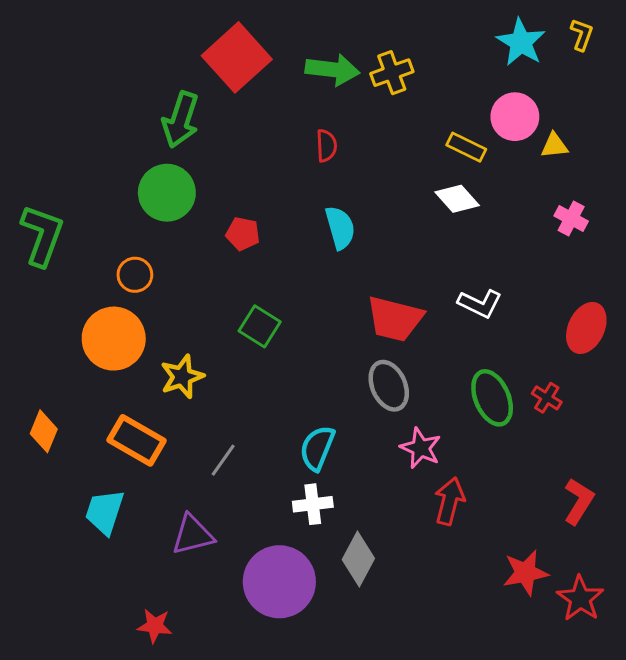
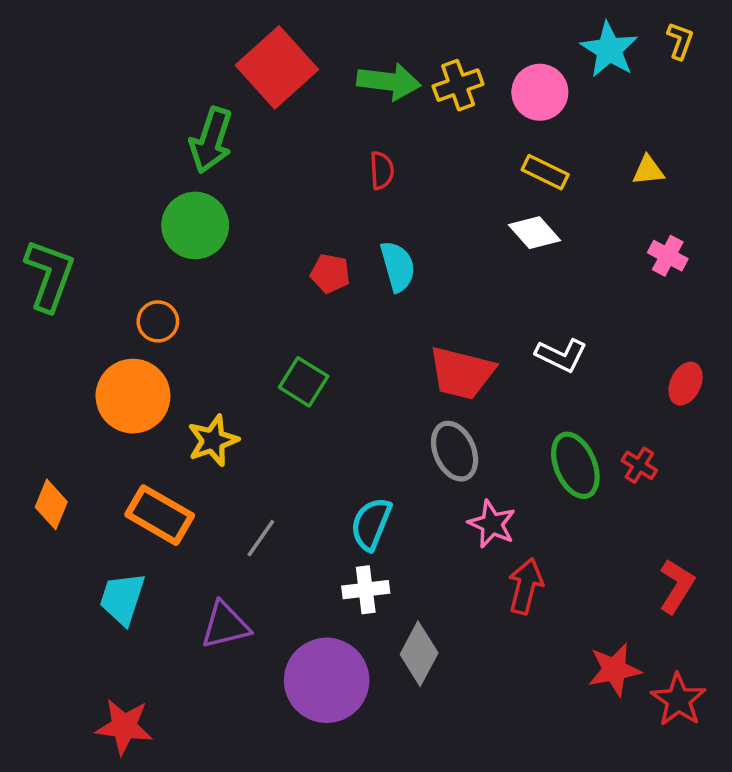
pink circle: (515, 117) -> (540, 92), moved
red pentagon: (243, 234) -> (330, 273), moved
red ellipse: (586, 328) -> (686, 384), size x0.7
red star: (155, 626) -> (124, 727), moved, size x1.4

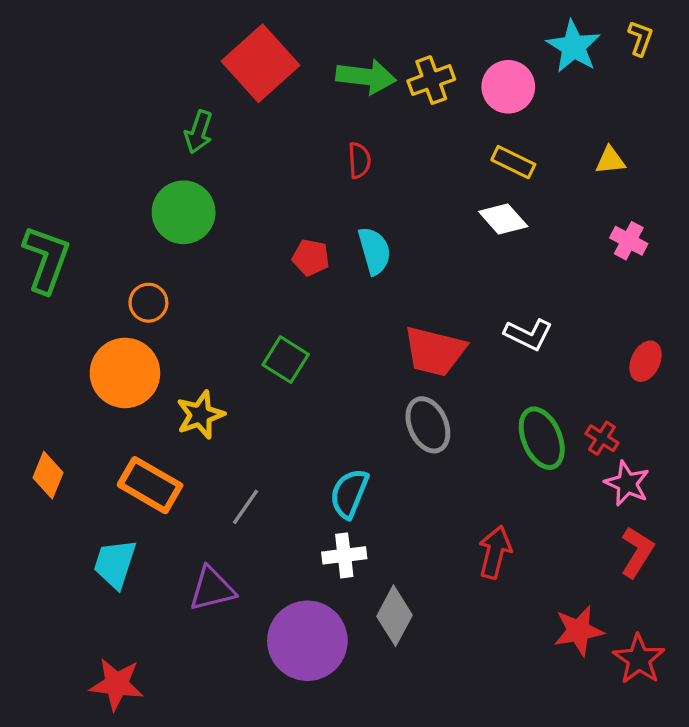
green arrow: (211, 140) -> (199, 132), size x0.7
pink star: (492, 524) -> (627, 483), moved

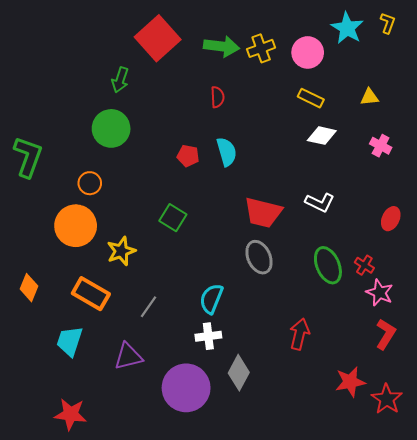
white diamond: (503, 219) -> (322, 136), moved, turned -36

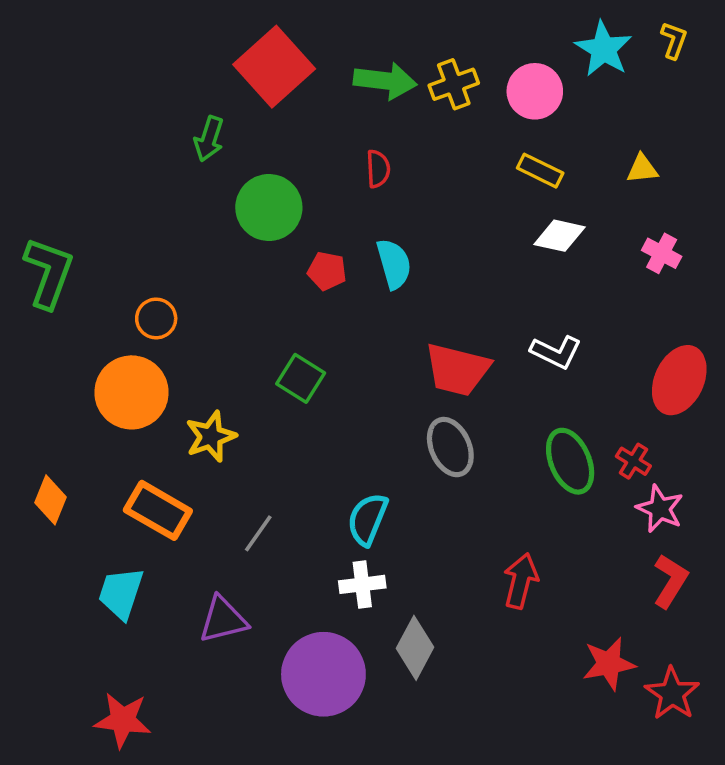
green circle: (111, 128) -> (269, 208), moved
red ellipse: (391, 219) -> (679, 380), size x1.6

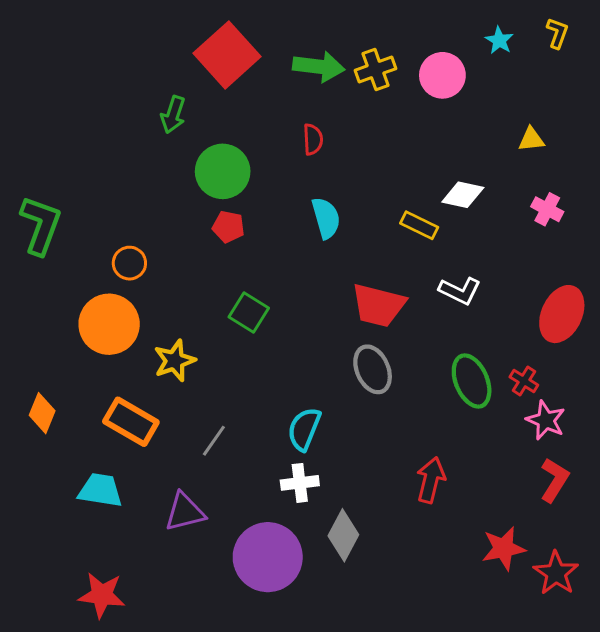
cyan star: (604, 49) -> (499, 40), size x0.6
yellow rectangle: (540, 171) -> (419, 225), moved
red pentagon: (327, 271) -> (228, 227), moved
cyan trapezoid: (121, 593) -> (100, 490), turned 81

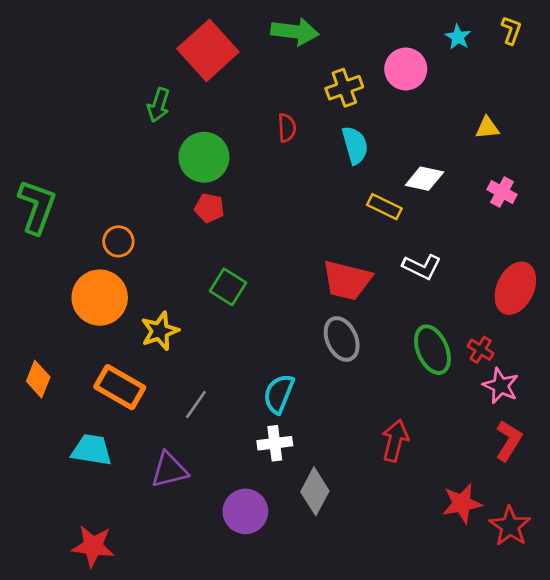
green arrow: (319, 67) -> (295, 32), moved
yellow cross: (375, 69) -> (344, 88), moved
cyan semicircle: (326, 218) -> (355, 145), moved
purple circle: (268, 557) -> (245, 511), size x0.7

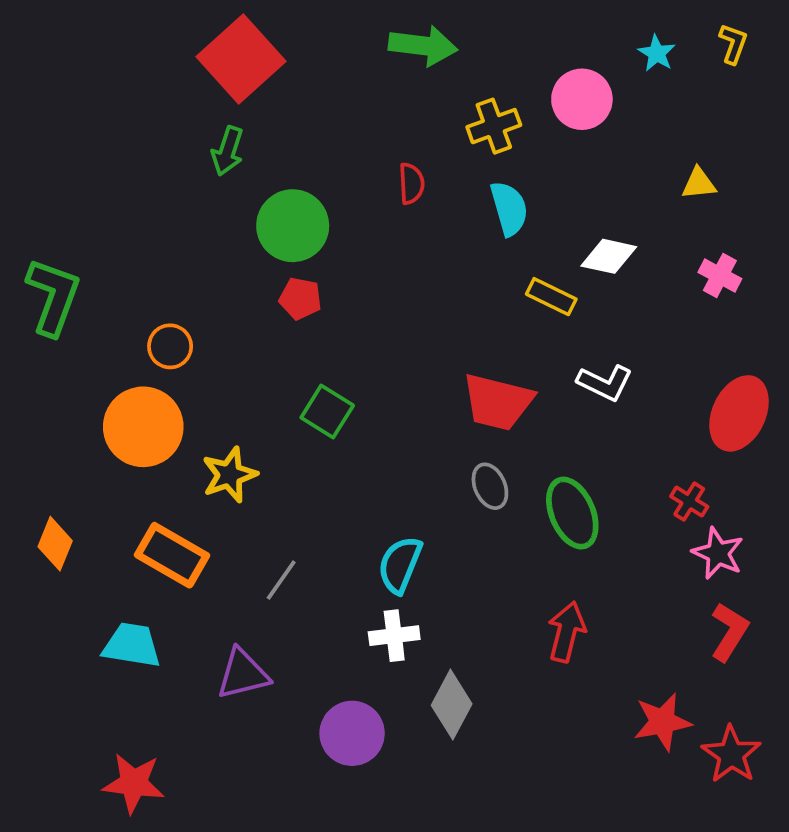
red square: (208, 50) -> (241, 59), moved
gray ellipse: (342, 339) -> (490, 486), size x0.7
green ellipse: (432, 350) -> (572, 513), moved

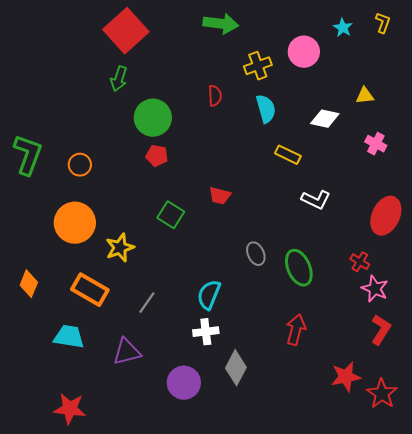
white diamond: (609, 256) -> (325, 119), moved
orange circle: (170, 346) -> (80, 165), moved
red trapezoid: (498, 402) -> (220, 196), moved, size x0.6

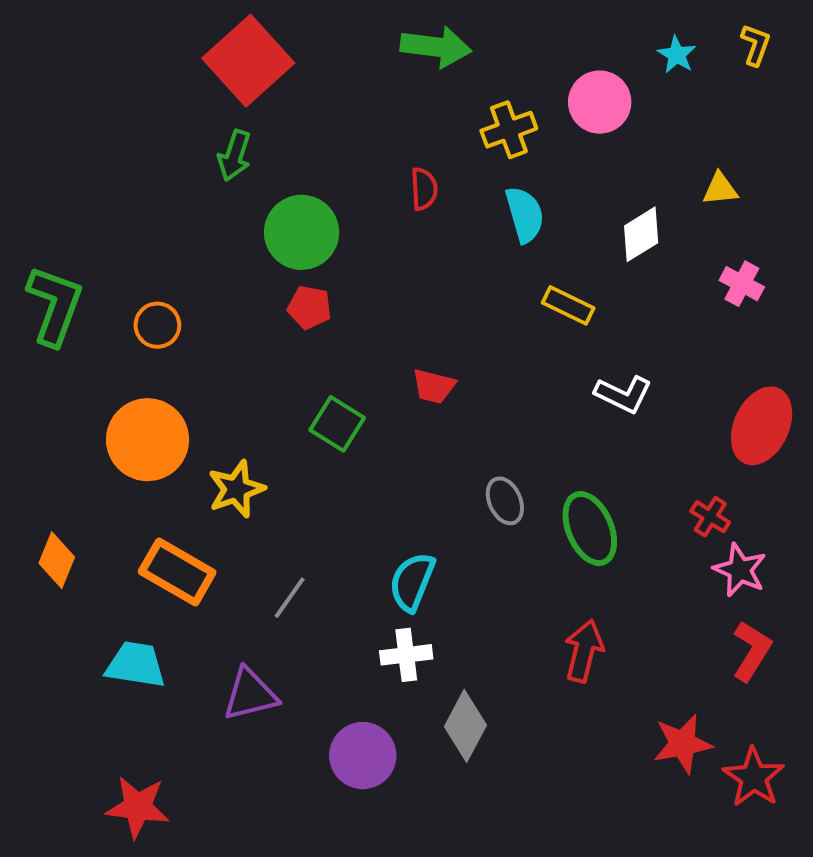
white diamond: (325, 119) -> (641, 234), turned -44

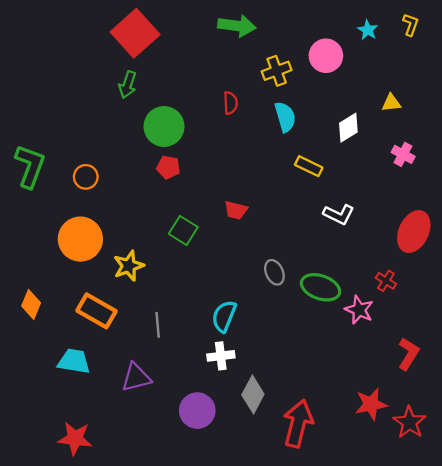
green ellipse: (590, 528) -> (321, 287), turned -48
pink star: (740, 570) -> (359, 310), moved
gray line: (290, 598) -> (158, 325), turned -40
red arrow: (584, 651) -> (298, 423), moved, size x1.4

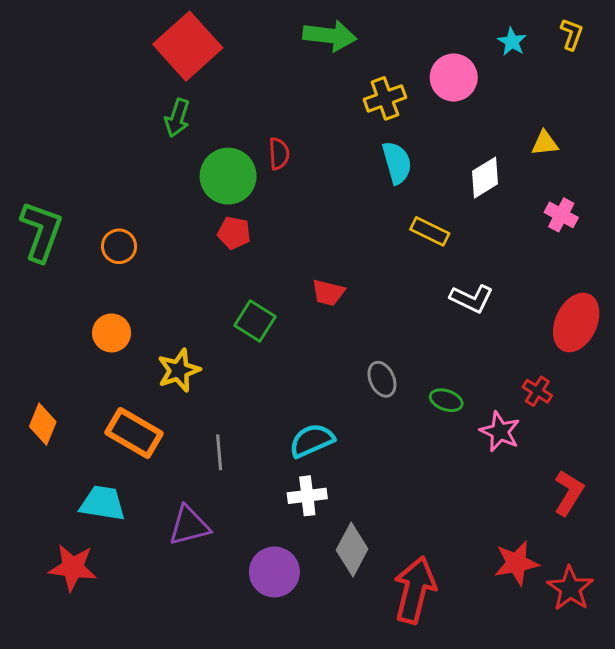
red semicircle: (230, 103) -> (279, 154), moved
orange circle: (80, 239) -> (112, 333), size x0.6
green ellipse: (321, 287) -> (446, 400), size x0.6
cyan semicircle: (224, 316) -> (312, 441), turned 44
red star: (75, 438) -> (73, 567), moved

